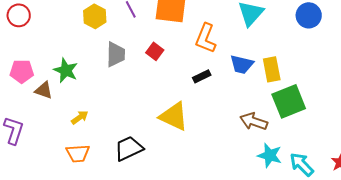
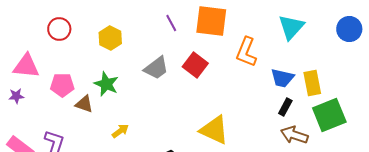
yellow hexagon: (95, 16) -> (110, 38), moved
red square: (155, 51) -> (195, 65), size x1.4
gray trapezoid: (116, 54) -> (156, 68), turned 52
black rectangle: (202, 76) -> (285, 107), moved, turned -36

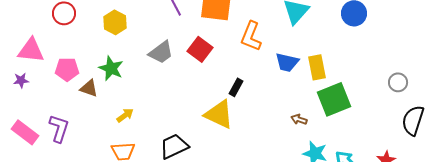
black rectangle: (285, 107) -> (236, 87), moved
brown arrow: (294, 135) -> (299, 119), size x0.6

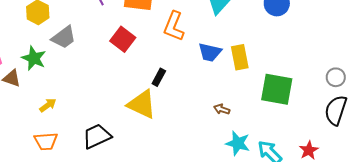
gray trapezoid: (161, 52) -> (64, 37), moved
gray circle: (398, 82) -> (336, 77), moved
green square: (334, 99) -> (277, 89), moved, turned 32

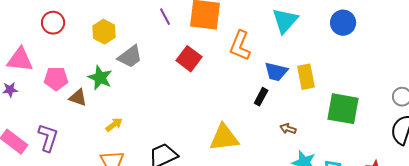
black rectangle: (159, 77) -> (261, 97), moved
yellow triangle: (142, 104) -> (224, 138), moved, turned -32

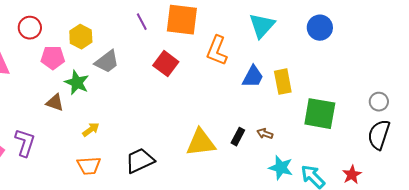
blue trapezoid: (276, 72) -> (253, 77), turned -75
pink pentagon: (56, 79) -> (53, 58), moved
black rectangle: (261, 97) -> (238, 137), moved

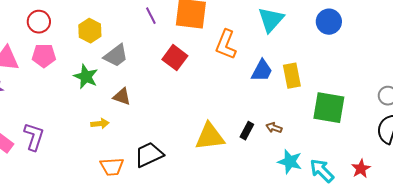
pink pentagon: (53, 58) -> (44, 56), moved
brown triangle: (55, 103) -> (122, 97), moved
yellow arrow: (91, 130) -> (100, 124), turned 30
orange trapezoid: (89, 166) -> (112, 167), moved

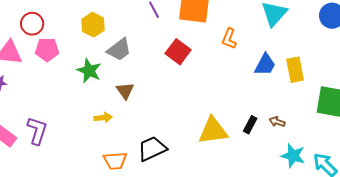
red circle: (39, 22) -> (32, 24), moved
orange L-shape: (226, 45) -> (229, 39), size x0.7
brown triangle: (122, 97) -> (125, 91), turned 36

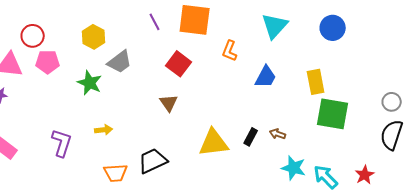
yellow rectangle: (295, 70) -> (316, 82), moved
brown triangle: (125, 91) -> (169, 103), moved
purple L-shape: (37, 131) -> (62, 143), moved

